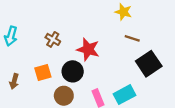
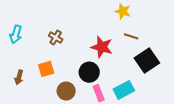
red star: (88, 49) -> (102, 47), moved
black circle: (73, 71) -> (89, 72), moved

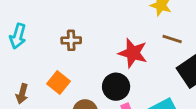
brown cross: (56, 38) -> (71, 40), turned -32
orange square: (46, 69) -> (59, 82), turned -35

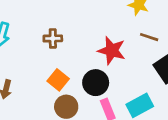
orange square: (59, 82) -> (58, 80), moved

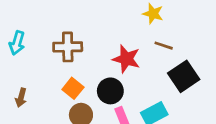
brown cross: (53, 38) -> (68, 47), size x1.5

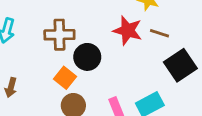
red star: (126, 59) -> (128, 31), moved
black circle: (110, 91) -> (87, 57), moved

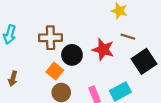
red star: (128, 31) -> (103, 50), moved

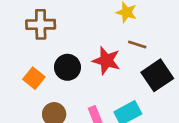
brown cross: (50, 38) -> (41, 24), moved
orange square: (55, 71) -> (34, 78), moved

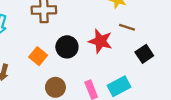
black square: (157, 75) -> (144, 54), size x0.7

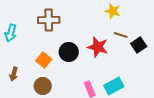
black square: (144, 54) -> (139, 45), moved
brown circle: (55, 87) -> (43, 86), moved

